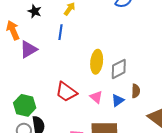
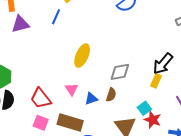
gray diamond: (119, 69) -> (120, 72), moved
red trapezoid: (66, 92) -> (41, 98), moved

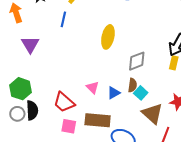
purple triangle: (20, 24) -> (30, 44), moved, turned -36
yellow ellipse: (82, 56) -> (108, 37), moved
cyan square: (144, 108) -> (141, 93), moved

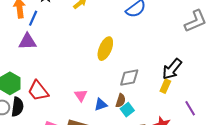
blue line: (63, 19) -> (33, 18), moved
purple triangle: (30, 44) -> (27, 42), turned 48
red trapezoid: (64, 102) -> (38, 91), moved

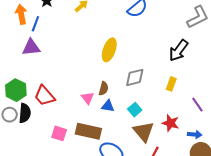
black arrow: (172, 69) -> (179, 51), moved
brown semicircle: (121, 101) -> (104, 88), moved
blue triangle: (101, 105) -> (108, 106), turned 32

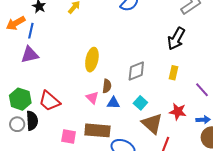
orange arrow: (21, 14) -> (16, 23), turned -102
yellow ellipse: (109, 50) -> (92, 60), moved

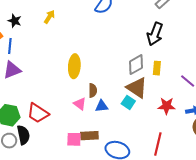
gray diamond: (136, 71) -> (136, 65), moved
brown triangle: (152, 124) -> (137, 88), moved
brown rectangle: (97, 130) -> (89, 136), size x0.7
pink square: (69, 136) -> (74, 139), moved

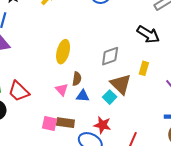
black arrow: (155, 34) -> (148, 34), turned -90
gray diamond: (136, 65) -> (110, 56), moved
red star: (167, 106) -> (102, 125), moved

